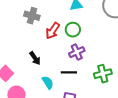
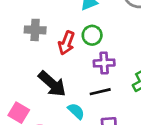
purple cross: (77, 52) -> (104, 63), turned 35
black arrow: (35, 58) -> (52, 84), size x1.6

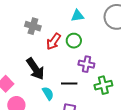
purple cross: (104, 63) -> (86, 64), moved

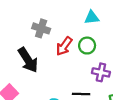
black arrow: (35, 69) -> (28, 60), moved

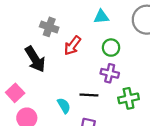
green circle: (87, 46) -> (111, 48), moved

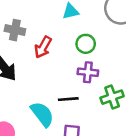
cyan semicircle: (64, 106) -> (42, 114), size x1.5

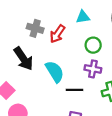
red arrow: (43, 47) -> (57, 34), moved
cyan semicircle: (42, 114) -> (55, 72), moved

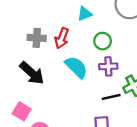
cyan semicircle: (55, 72) -> (76, 67), moved
black line: (74, 90) -> (111, 97), moved

